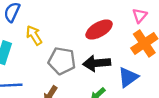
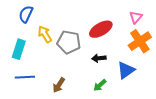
gray pentagon: (62, 61) -> (69, 42), moved
black arrow: (97, 63) -> (99, 58), size x0.6

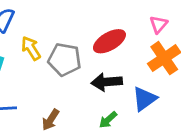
black arrow: (99, 58) -> (107, 82), size x1.5

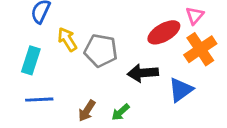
red ellipse: (109, 41) -> (164, 32), moved
green arrow: (108, 120) -> (120, 112), moved

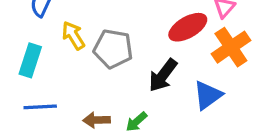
black arrow: (143, 73) -> (163, 75), turned -48
brown arrow: (87, 111) -> (97, 120), turned 55

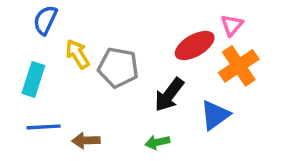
brown arrow: (97, 120) -> (86, 141), moved
green arrow: (136, 122) -> (157, 142), moved, turned 30

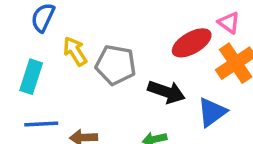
pink triangle: (232, 25) -> (229, 23), turned -35
black arrow: (169, 95) -> (166, 92), turned -108

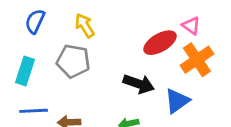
yellow arrow: (75, 51) -> (85, 26), moved
gray pentagon: (116, 65) -> (73, 61), moved

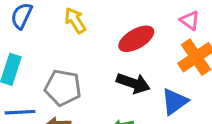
red ellipse: (160, 43) -> (136, 39), moved
gray pentagon: (73, 61) -> (63, 88), moved

